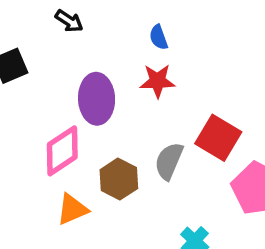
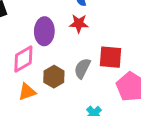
red square: (218, 138) -> (111, 57), turned -30

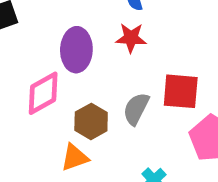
orange triangle: (27, 92) -> (75, 157), moved

